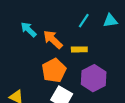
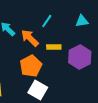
cyan line: (84, 21) -> (47, 21), moved
purple hexagon: (94, 78) -> (80, 57), moved

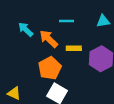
cyan line: (47, 21) -> (66, 21), turned 56

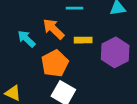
cyan arrow: (26, 29) -> (26, 39), moved

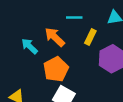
yellow rectangle: (83, 40) -> (90, 37), moved, turned -63

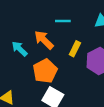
yellow rectangle: (90, 37) -> (75, 49), moved

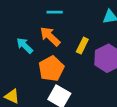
cyan line: (63, 21) -> (55, 12), moved

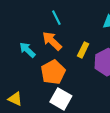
cyan line: (55, 12) -> (56, 18), turned 64

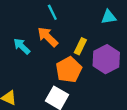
orange pentagon: (53, 72) -> (69, 70), moved

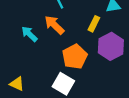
yellow rectangle: (80, 46) -> (94, 24), moved

